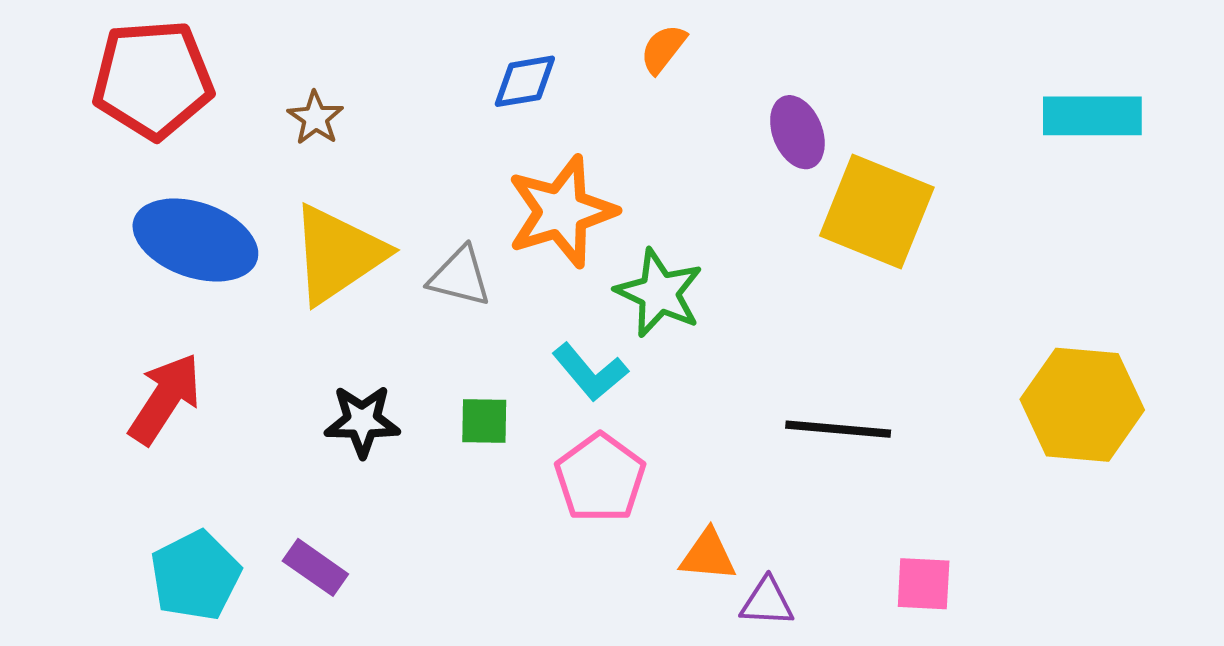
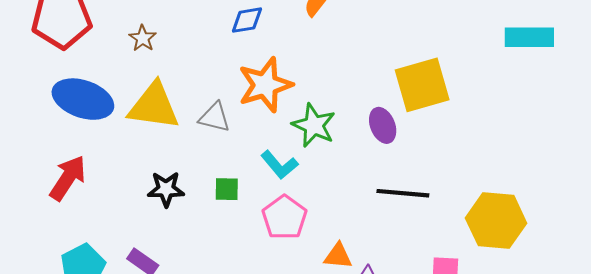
purple ellipse: (797, 132) -> (383, 125), moved
yellow square: (877, 212) -> (422, 85), turned -38
yellow triangle: (338, 254) -> (154, 106), turned 42
yellow hexagon: (1082, 405) -> (496, 221), moved

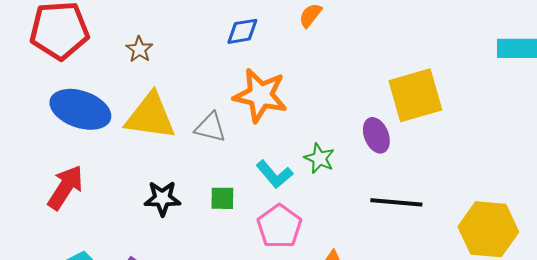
orange star: (265, 85) -> (260, 95), turned 30
green star: (314, 125) -> (319, 158), moved, size x0.7

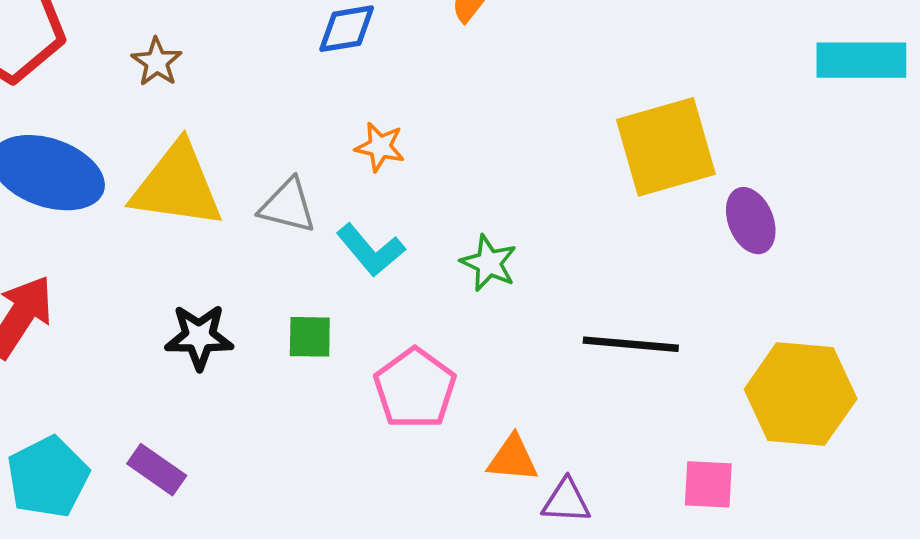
orange star: (260, 95) -> (380, 147), size x0.5
purple ellipse: (376, 135) -> (751, 221), moved
cyan L-shape: (274, 174) -> (371, 250), moved

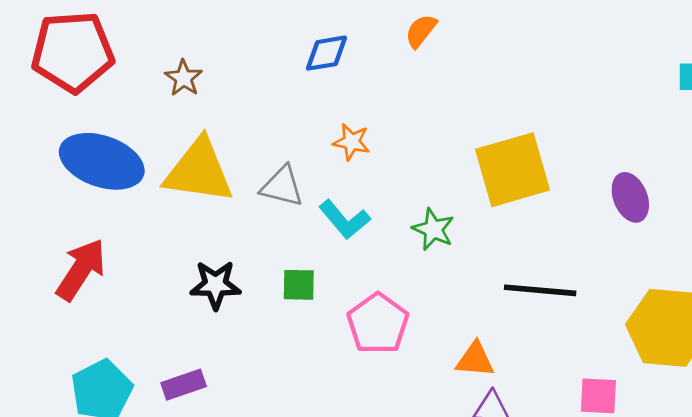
yellow square: (666, 147) -> (512, 170), moved
orange triangle: (513, 459) -> (475, 360), moved
purple rectangle: (157, 470) -> (184, 385), turned -54

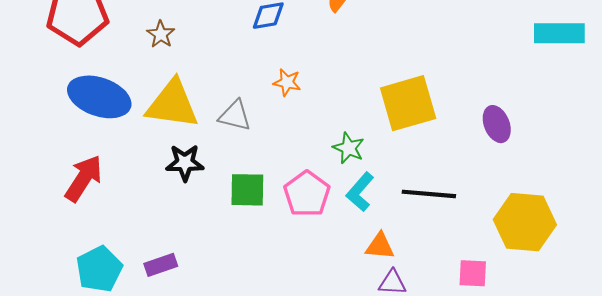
cyan L-shape: (345, 220) -> (360, 192), moved, turned 81
black star: (216, 285) -> (185, 163), moved
green square: (299, 285) -> (247, 190), size x1.4
pink pentagon: (378, 324) -> (307, 194), moved

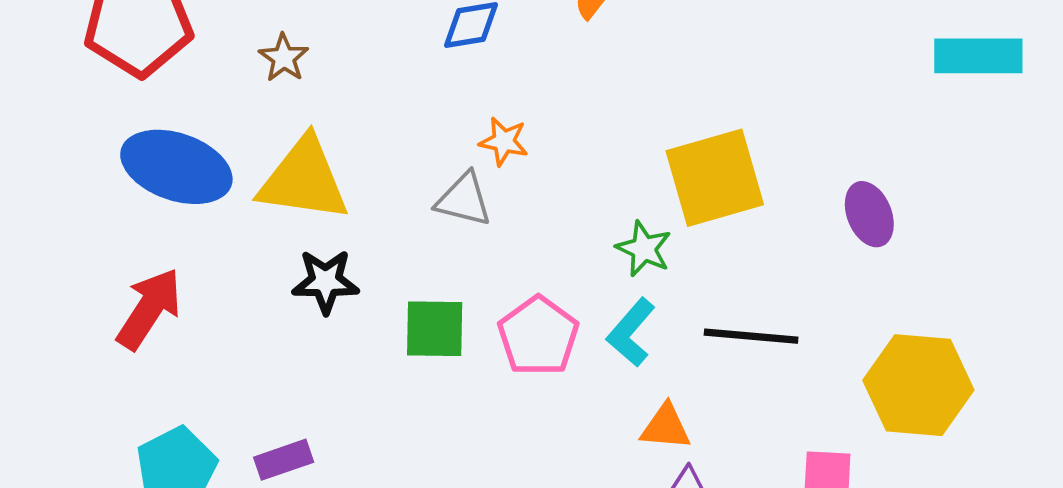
gray triangle: (235, 116) -> (464, 200), moved
green star: (349, 148) -> (644, 249), moved

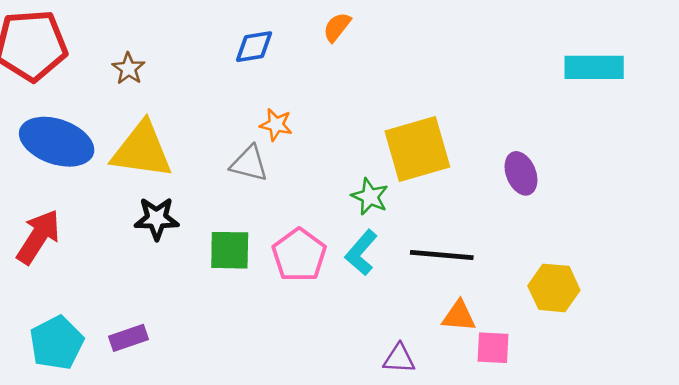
yellow hexagon: (918, 385) -> (554, 288), size x0.7
orange triangle: (666, 427) -> (459, 316), moved

